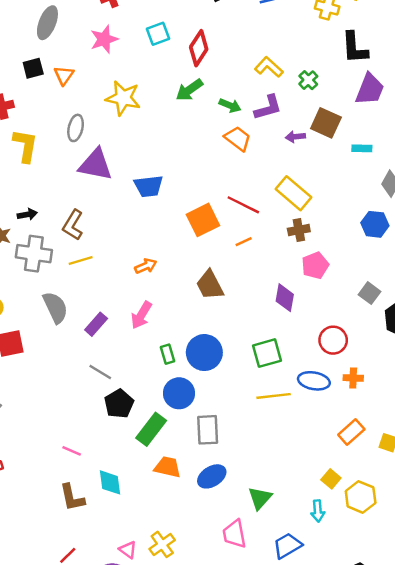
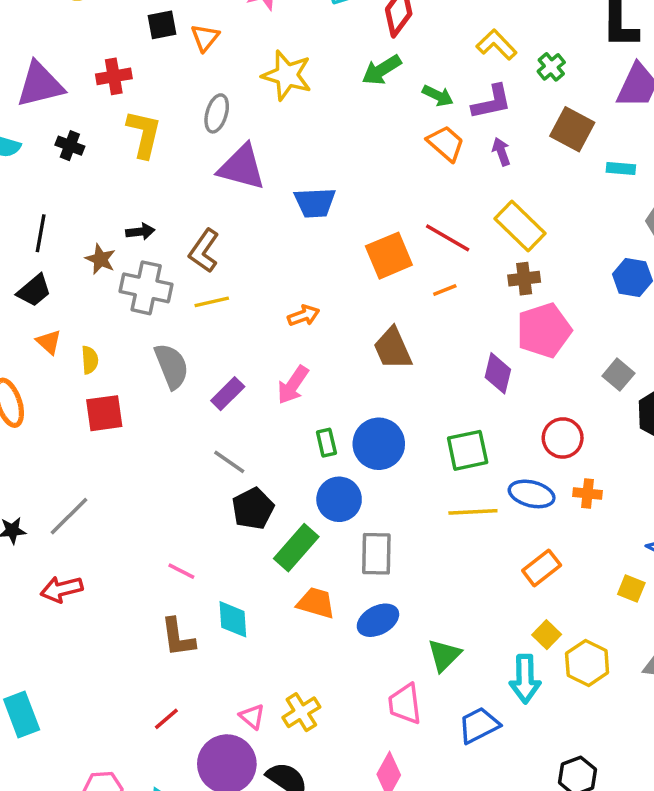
purple arrow: (295, 137) -> (501, 152), moved, turned 72
pink pentagon: (315, 265) -> (544, 330), size x1.4
orange rectangle: (351, 432) -> (542, 568), moved
cyan arrow: (318, 511) -> (525, 679), size x1.5

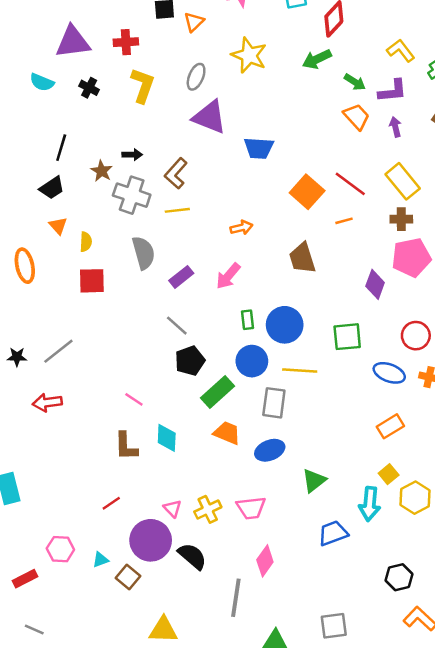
orange square: (389, 256) -> (307, 192), turned -32
yellow line: (473, 512) -> (300, 370), moved
pink trapezoid: (405, 704) -> (251, 508), moved, turned -96

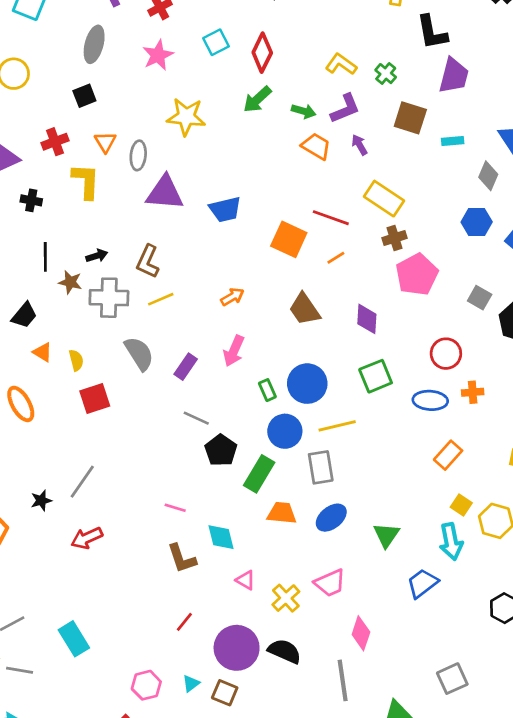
orange triangle: (194, 22) -> (105, 142), moved
black line: (61, 148) -> (45, 257), moved
purple diamond: (375, 284) -> (367, 319), moved
pink triangle: (172, 509) -> (246, 580), moved

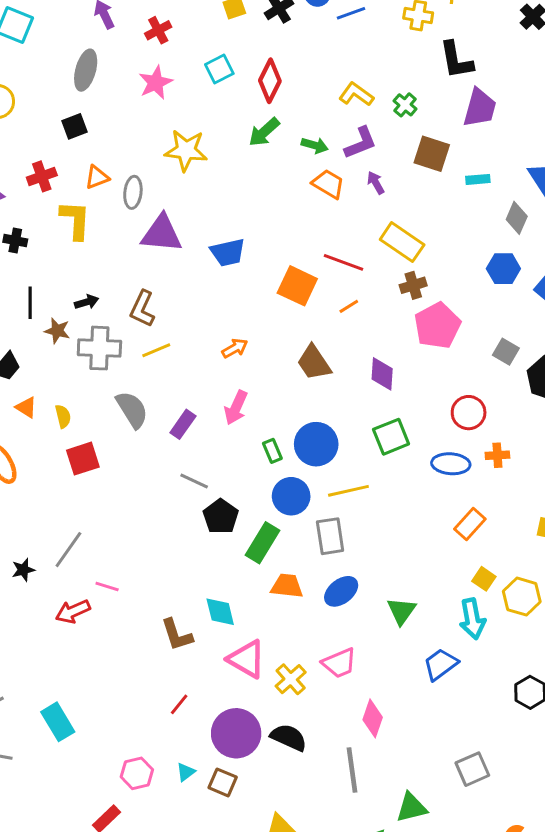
orange triangle: (105, 142) -> (97, 177), turned 40
pink line: (175, 508) -> (107, 587), moved
pink triangle: (246, 580) -> (247, 659), size x1.8

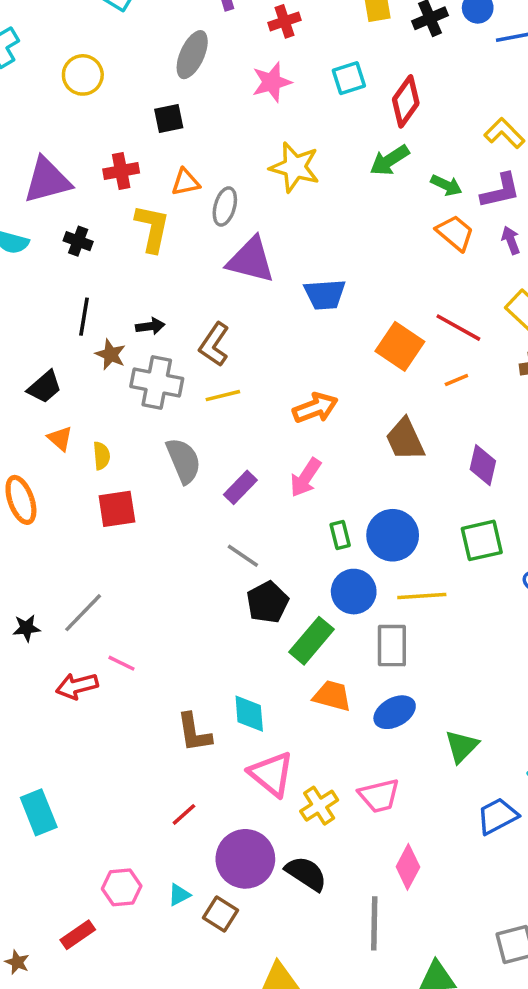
orange arrow: (235, 348) -> (315, 408), size x1.4

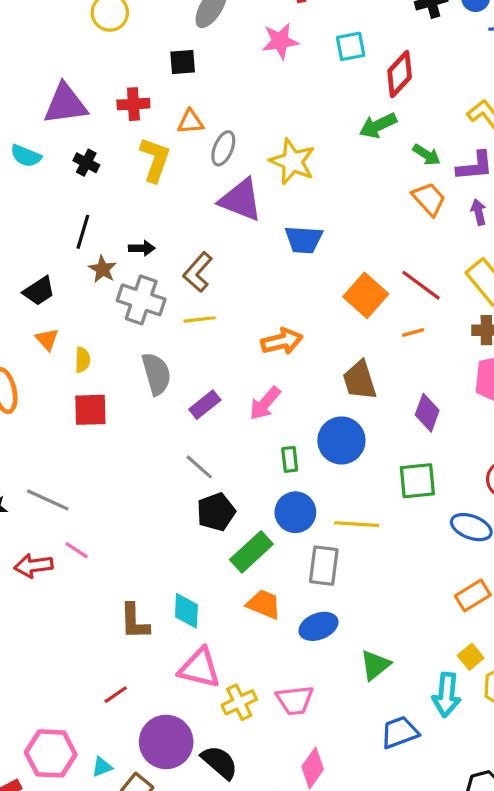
yellow star: (295, 167) -> (292, 161), moved
blue circle: (393, 535) -> (341, 440), moved
gray line: (83, 613) -> (48, 500), turned 63
pink triangle: (271, 774) -> (200, 668), turned -33
pink hexagon: (122, 887) -> (51, 753), size x1.4

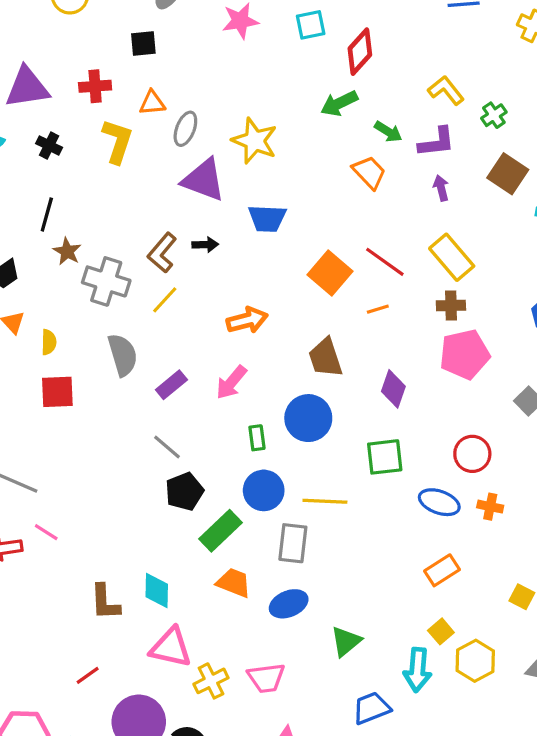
orange trapezoid: (429, 199) -> (369, 172), moved
black arrow: (142, 248) -> (205, 245), moved
yellow line: (200, 319) -> (165, 300), turned -40

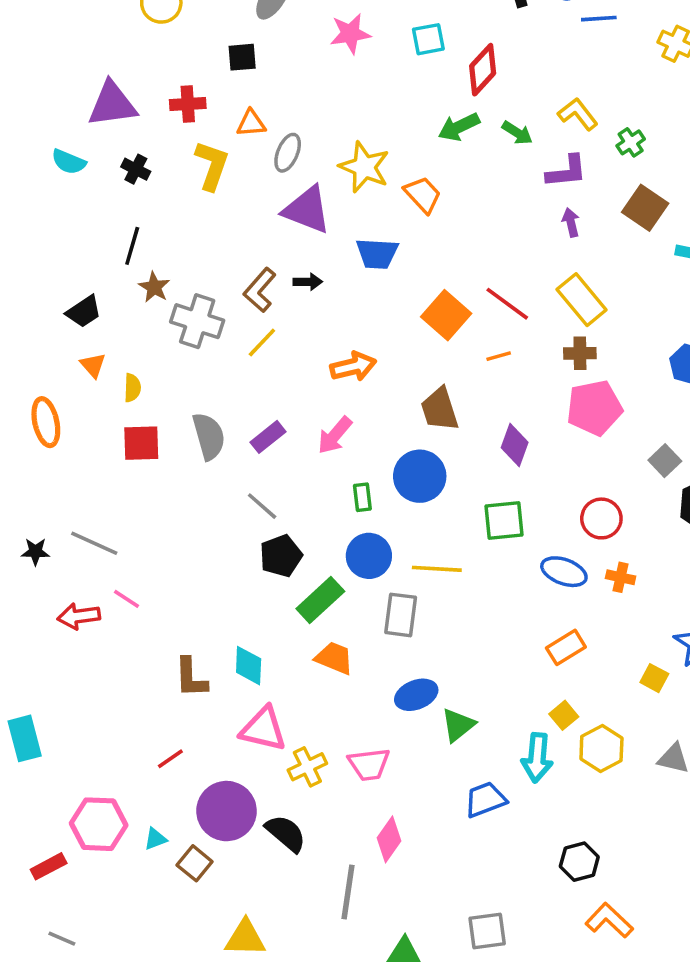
green arrow: (388, 132) -> (517, 133), moved
orange trapezoid: (369, 172) -> (423, 195), moved
gray semicircle: (123, 355) -> (209, 436), moved
blue ellipse: (289, 604) -> (416, 695), moved

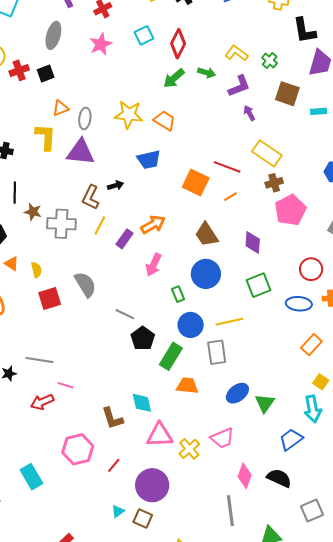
red cross: (188, 104) -> (19, 70), moved
purple triangle: (307, 210) -> (81, 152), moved
purple rectangle: (268, 437) -> (125, 239), moved
pink hexagon: (99, 824) -> (78, 449), moved
black semicircle: (286, 833) -> (279, 478), moved

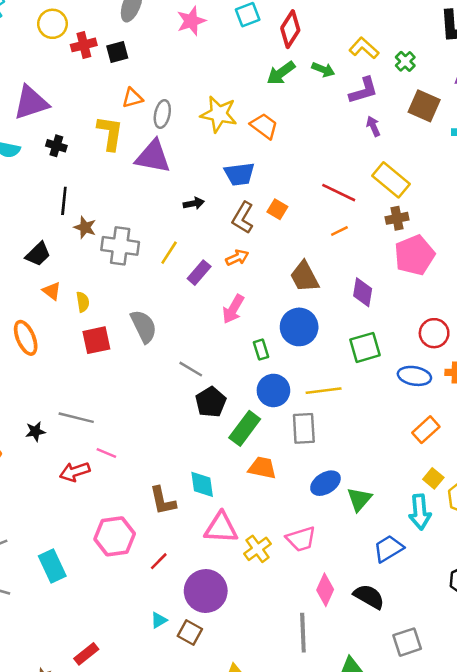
orange square: (196, 182) -> (277, 209), moved, size x0.6
brown L-shape: (91, 197) -> (243, 218), moved
orange arrow: (153, 225) -> (237, 258), size x0.7

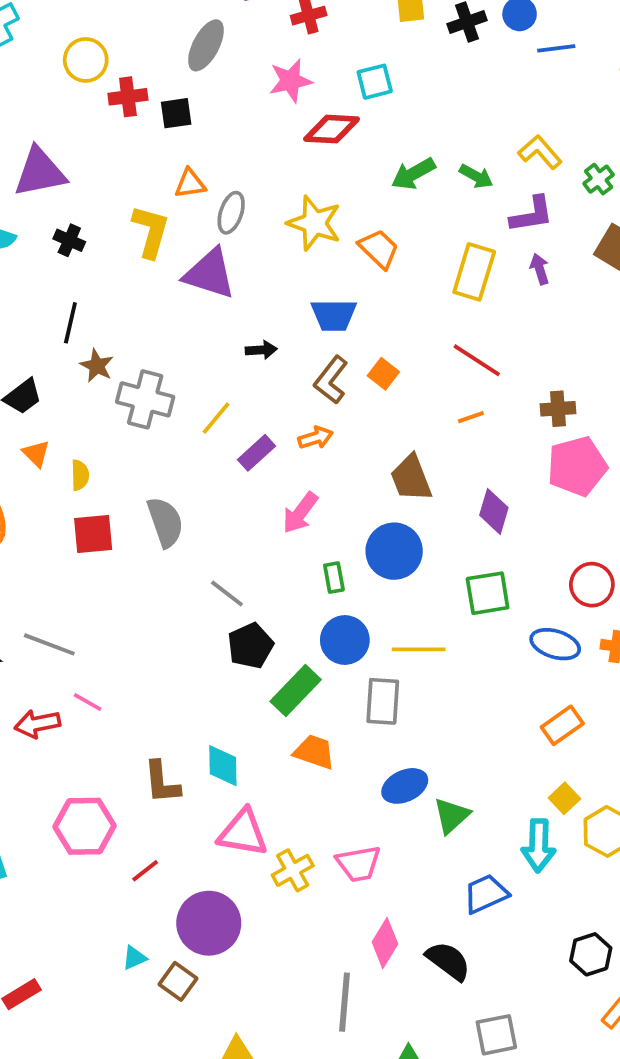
red diamond: (290, 29) -> (332, 129), moved, turned 54
yellow rectangle: (391, 180) -> (474, 272), moved, turned 60

